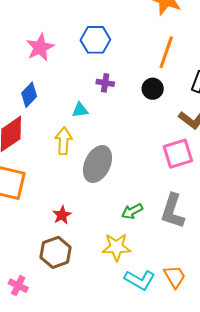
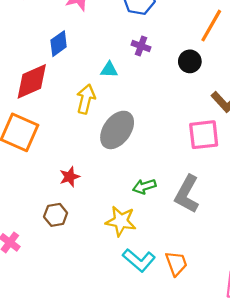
brown hexagon: (56, 252) -> (56, 215), size x0.7

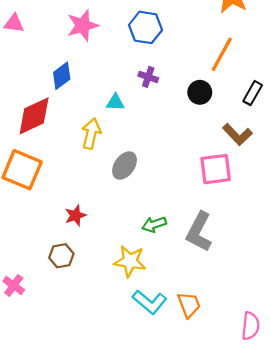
gray ellipse: (117, 130) -> (125, 166), size x0.7

